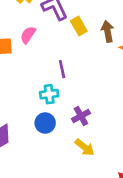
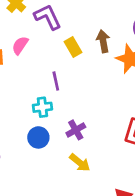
yellow rectangle: (79, 26) -> (73, 47), moved

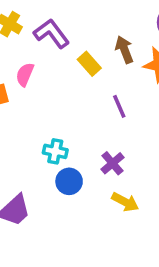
purple line: (56, 81) -> (119, 106), moved
cyan cross: (42, 107) -> (55, 151), moved, turned 30

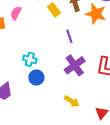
purple cross: (112, 163) -> (75, 65), moved, size x1.5
yellow arrow: (125, 202) -> (72, 101), moved

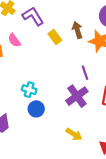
pink semicircle: (16, 13) -> (14, 40), turned -64
purple line: (69, 36) -> (85, 73), moved

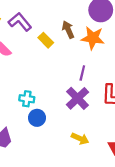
purple line: (85, 73) -> (82, 73), turned 40

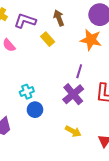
purple L-shape: (20, 22) -> (25, 21), turned -35
brown arrow: (68, 30) -> (59, 18), moved
cyan cross: (27, 99) -> (27, 92), turned -32

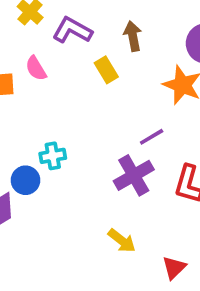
purple line: (79, 71) -> (152, 137), turned 32
blue circle: (35, 110) -> (26, 180), moved

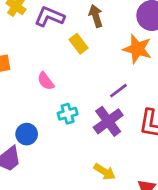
pink semicircle: (36, 68) -> (46, 81), moved
cyan cross: (53, 156) -> (68, 114), moved

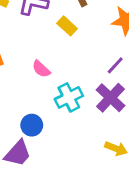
cyan cross: (68, 114) -> (69, 97), size x1.4

